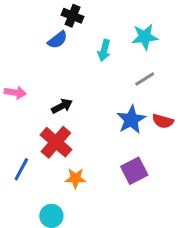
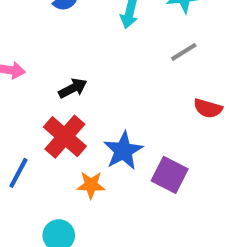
blue star: (131, 120) -> (123, 151), moved
purple square: (134, 171) -> (170, 175), turned -36

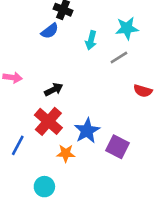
gray line: (184, 52) -> (119, 58), moved
red semicircle: (208, 108) -> (143, 91), moved

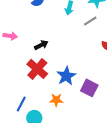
blue line: (18, 145) -> (21, 104), moved
orange star: (66, 153) -> (56, 100), moved

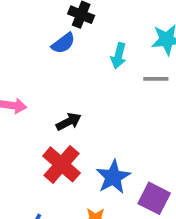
gray line: (90, 21) -> (156, 79), turned 32

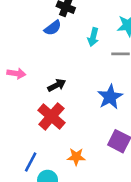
blue star: (113, 177) -> (110, 97), moved

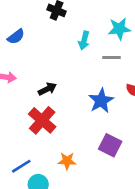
blue semicircle: (53, 28) -> (16, 37), moved
blue line: (31, 162) -> (21, 166), turned 30

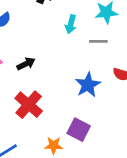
black arrow: (47, 89) -> (26, 64), moved
purple square: (110, 145) -> (79, 130), moved

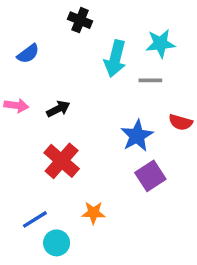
cyan arrow: (71, 24) -> (115, 59), size x1.5
purple square: (79, 130) -> (150, 176), moved, turned 30

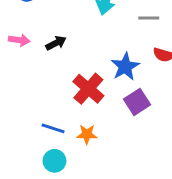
gray line: (150, 80) -> (149, 18), moved
red cross: (62, 161) -> (88, 89), moved
blue line: (35, 219) -> (53, 128), moved, turned 50

